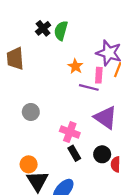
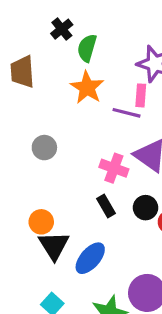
green semicircle: (61, 31) -> (87, 48), moved
orange star: (75, 66) -> (87, 88), moved, size x1.5
pink cross: (70, 132) -> (114, 168), moved

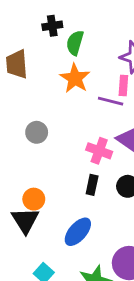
black cross: (62, 29) -> (52, 26), turned 30
black rectangle: (106, 206) -> (92, 185), turned 42
black triangle: (54, 246) -> (25, 220), moved

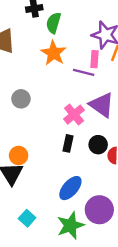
pink cross: (99, 151) -> (74, 115), turned 30
blue ellipse: (78, 232) -> (70, 188), moved

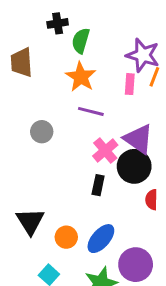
purple line: (84, 72) -> (91, 111), moved
black circle: (98, 145) -> (134, 166), moved, size x1.5
orange circle: (19, 155) -> (66, 237), moved

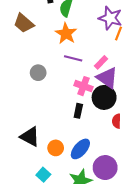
brown trapezoid: (21, 62) -> (24, 23), turned -45
pink rectangle: (130, 84) -> (101, 62), moved, turned 40
pink cross: (105, 150) -> (83, 86), turned -30
black triangle: (30, 221) -> (30, 137), turned -30

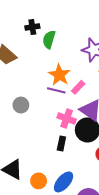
orange star: (66, 34) -> (59, 75), moved
pink rectangle: (101, 62) -> (78, 87), moved

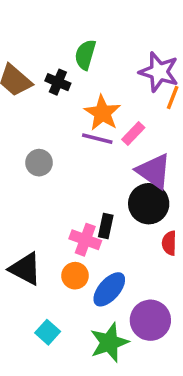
black cross: (32, 27) -> (58, 82), moved, turned 32
pink cross: (67, 119) -> (85, 240), moved
orange circle: (39, 181) -> (75, 276), moved

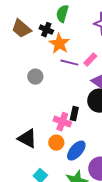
orange star: (102, 113) -> (59, 44), moved

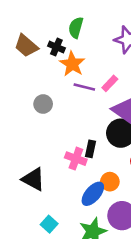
orange circle: (56, 143) -> (110, 182), moved

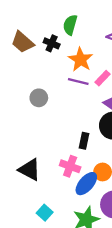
orange star: (72, 64) -> (81, 60), moved
pink cross: (76, 159) -> (70, 166), moved

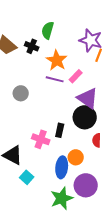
pink cross: (70, 166) -> (41, 139), moved
blue ellipse: (86, 184) -> (62, 167), turned -35
cyan square: (45, 213) -> (27, 177), moved

